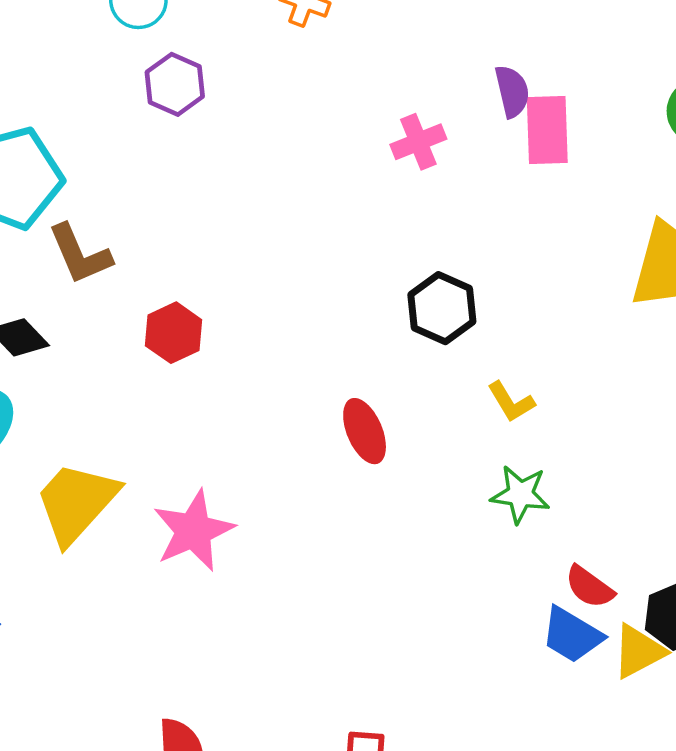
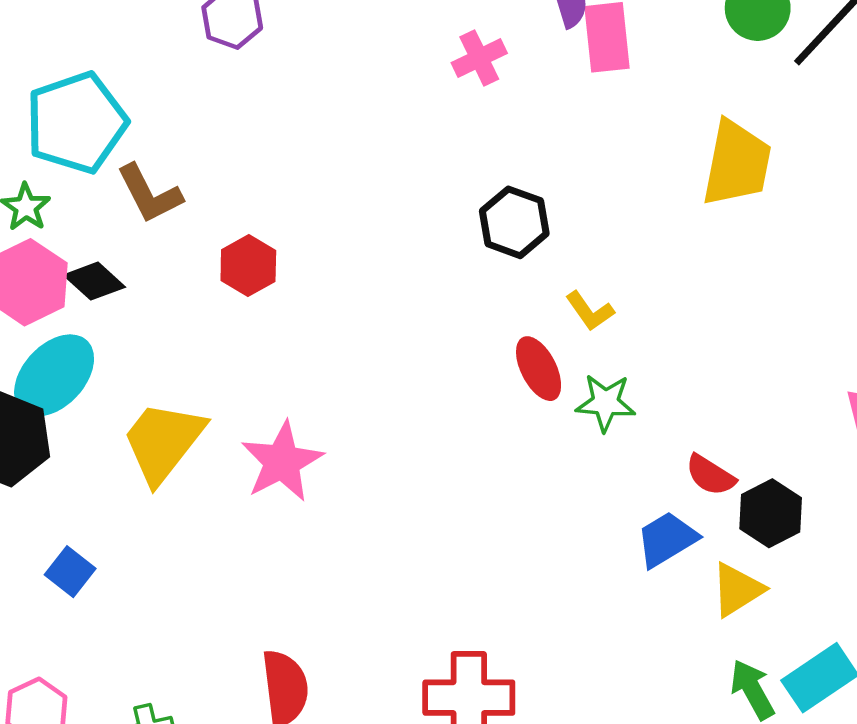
red ellipse: (365, 431) -> (539, 369), moved
red semicircle: (589, 587) -> (710, 475), moved
blue trapezoid: (572, 635) -> (667, 539), turned 122
yellow triangle: (639, 651) -> (737, 590), moved

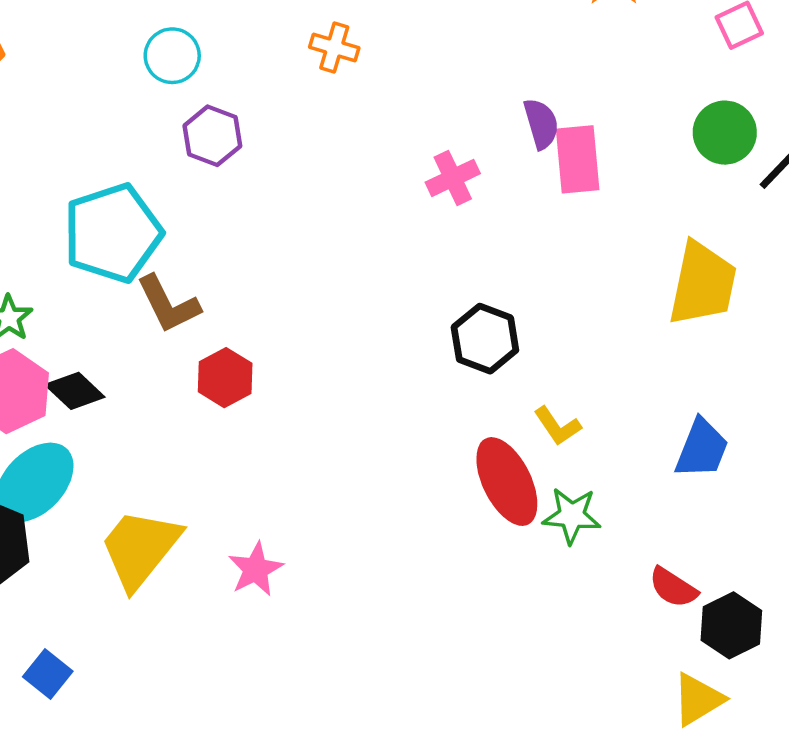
cyan pentagon: (76, 123) -> (113, 233), moved
brown L-shape: (149, 194) -> (168, 304), moved
red ellipse: (539, 369) -> (507, 482), size x1.4
pink star: (282, 462) -> (256, 569), size x0.7
blue trapezoid: (667, 539) -> (702, 449), moved, turned 142

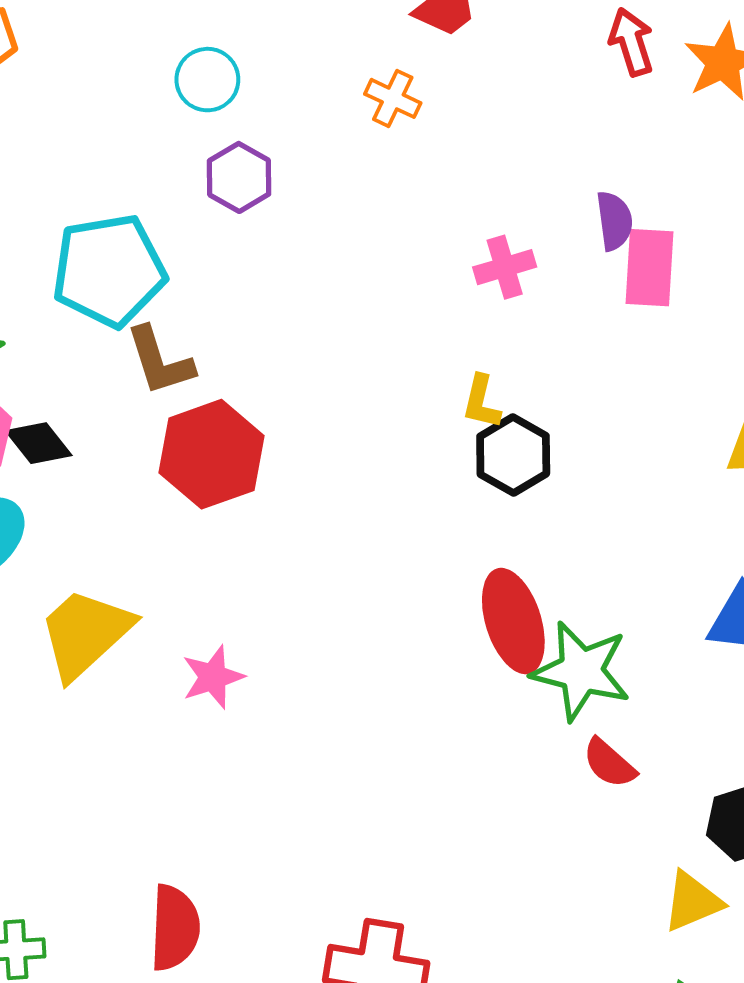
red hexagon: (225, 378) -> (212, 454), size x1.6
yellow L-shape: (557, 426) -> (481, 402), moved, turned 39
green star: (572, 516) -> (581, 671), size x1.5
red semicircle: (673, 588) -> (609, 763), moved

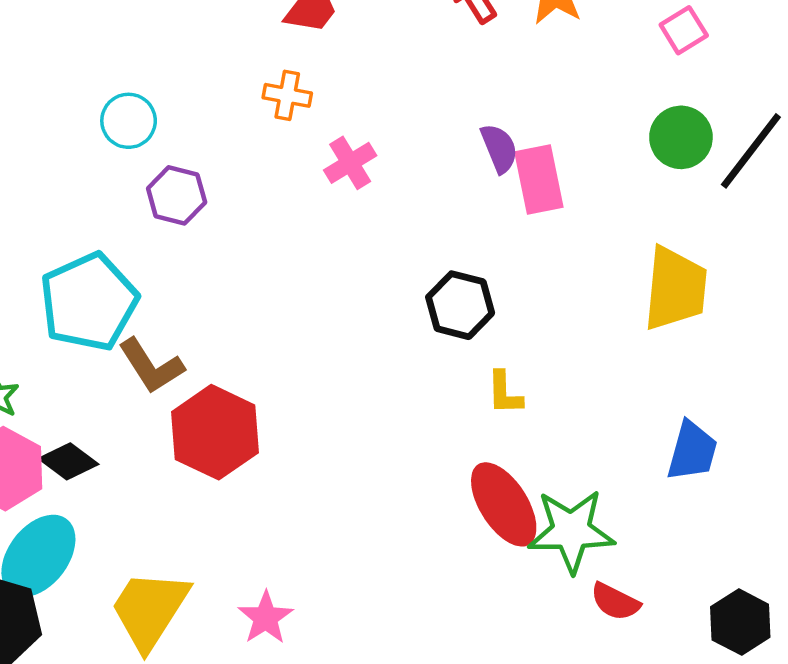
pink cross: (505, 267) -> (350, 163), moved
yellow L-shape: (481, 402) -> (505, 393), moved
black hexagon: (513, 455) -> (460, 305), moved

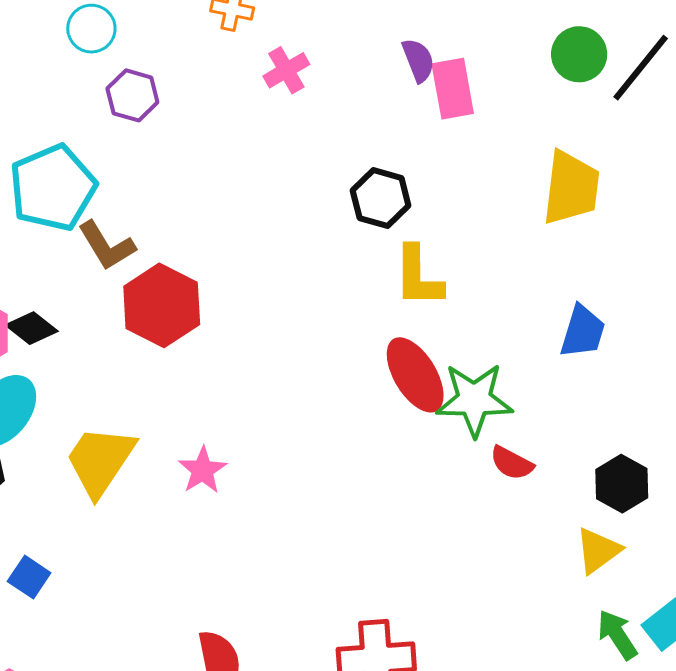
yellow L-shape: (505, 393) -> (418, 276), size x1.6

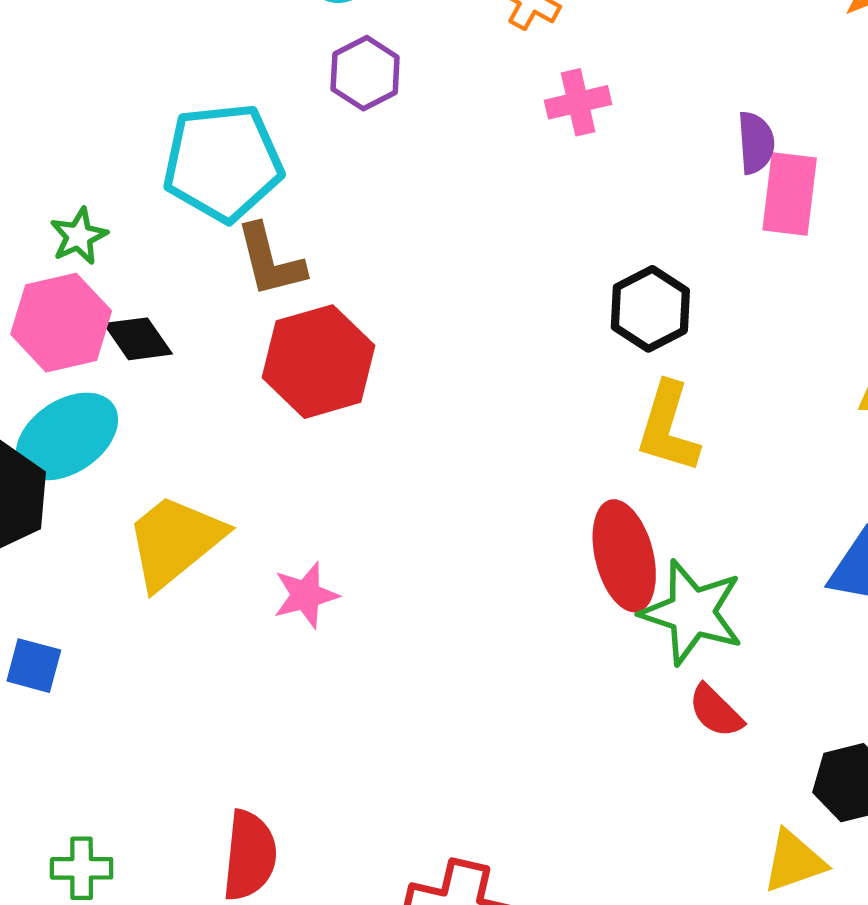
blue square: (29, 577) -> (34, 666), turned -36

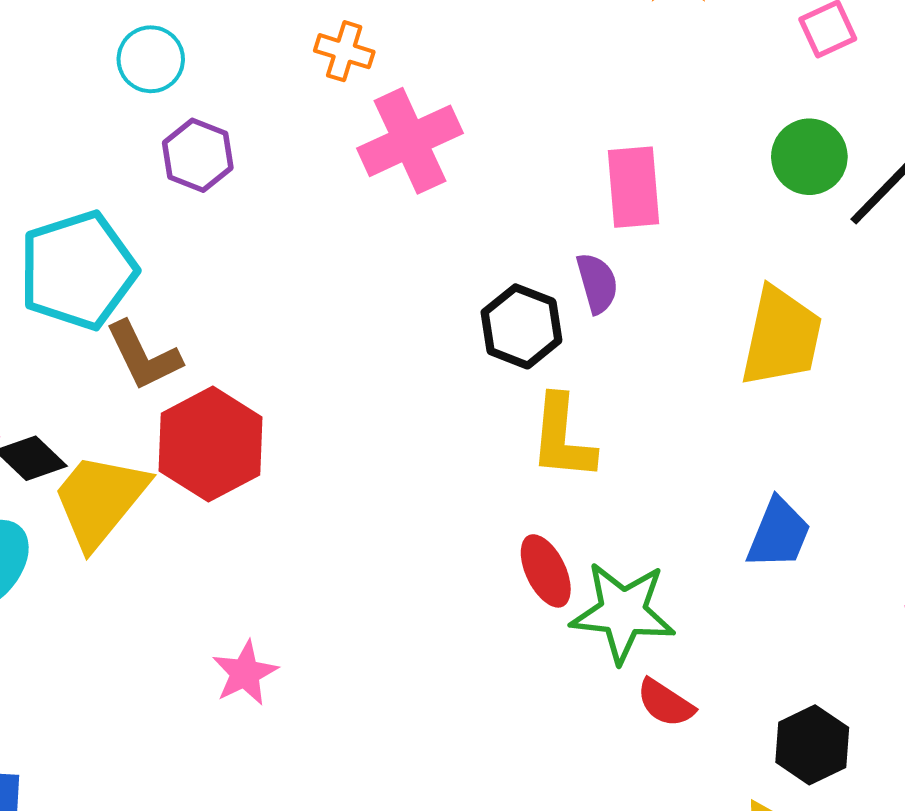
pink cross: (578, 102) -> (410, 141), size x1.6
purple semicircle: (756, 143) -> (597, 283), moved
yellow trapezoid: (175, 541) -> (100, 500), moved
red ellipse: (624, 556) -> (546, 571), size x0.7

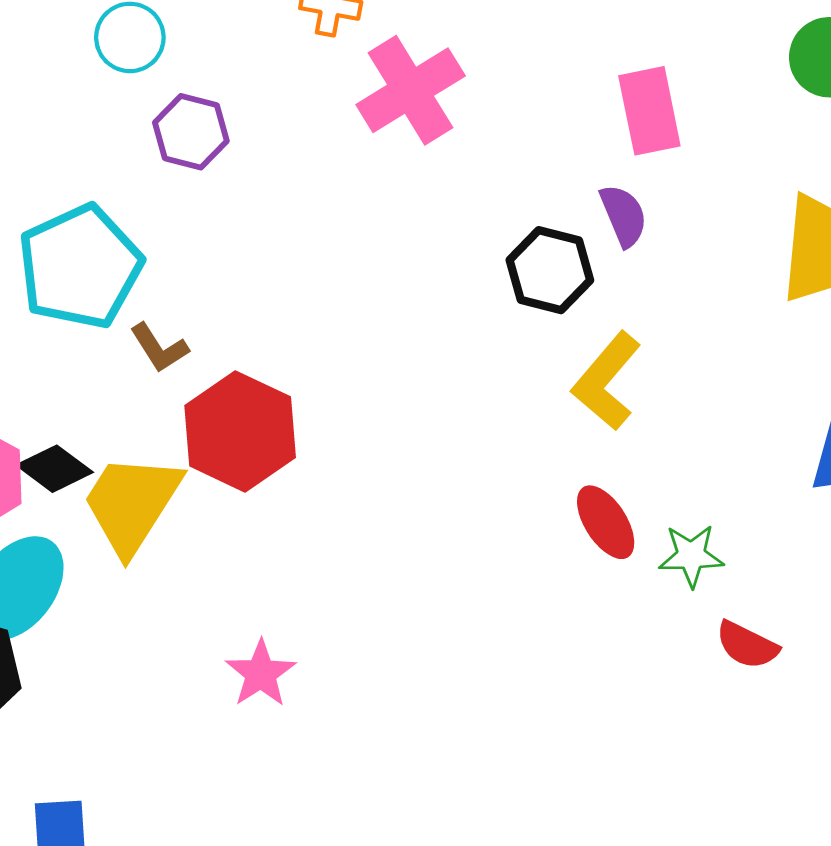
brown L-shape: (143, 356) -> (159, 348), size x0.7
yellow L-shape: (562, 438) -> (606, 381), turned 42
green star: (623, 612) -> (691, 556), size x0.6
pink star: (245, 673) -> (261, 674), moved

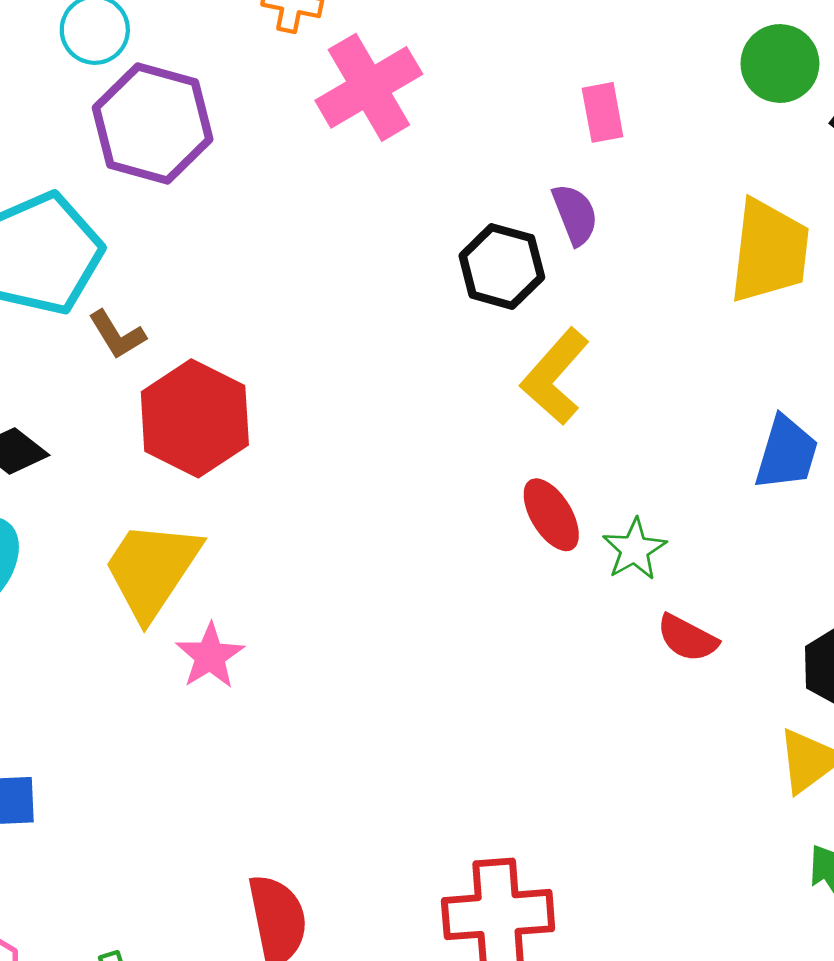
pink rectangle: (649, 111) -> (603, 112), size x0.7
purple hexagon: (191, 132) -> (153, 123), size x1.6
yellow trapezoid: (132, 504) -> (152, 569), moved
green star: (691, 556) -> (634, 549), turned -30

